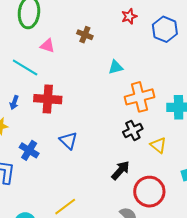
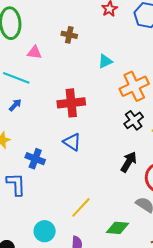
red cross: (48, 99) -> (71, 103), moved
blue arrow: (14, 102) -> (15, 105), moved, turned -144

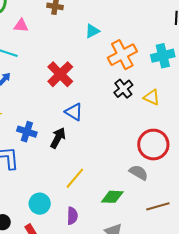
red cross: (71, 103) -> (60, 74), turned -36
blue triangle: (72, 142) -> (74, 112), moved
black arrow: (129, 162) -> (58, 138), moved

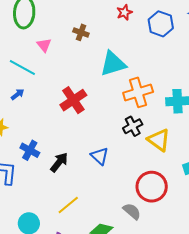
pink triangle: (21, 26) -> (44, 45), turned 35
cyan triangle: (92, 31) -> (113, 64), size x1.8
yellow triangle: (152, 97) -> (159, 140), size x1.4
blue triangle: (74, 112) -> (100, 156), moved

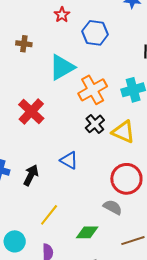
blue hexagon: (161, 24) -> (95, 33), moved

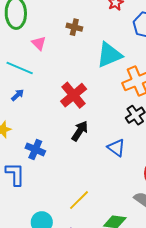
blue triangle: (69, 160) -> (116, 148), moved
black arrow: (31, 175) -> (80, 131), moved

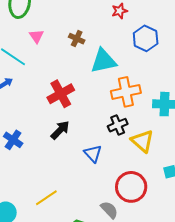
brown cross: (74, 27) -> (77, 39), moved

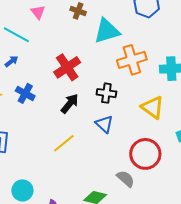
black cross: (118, 125) -> (106, 93), moved, turned 36
blue cross: (13, 140) -> (25, 93), moved
yellow line: (46, 198) -> (64, 143), moved

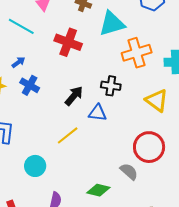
blue arrow: (11, 61) -> (18, 62), moved
red cross: (67, 67) -> (68, 42), moved, turned -36
blue triangle: (104, 124) -> (98, 113), moved, turned -36
cyan circle: (22, 190) -> (35, 166), moved

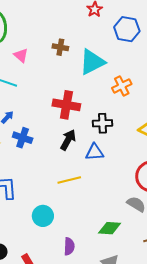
red cross: (68, 42) -> (66, 105), moved
orange cross: (137, 53) -> (122, 86), size x0.7
yellow line: (68, 135) -> (69, 180), turned 35

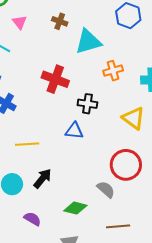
black arrow: (68, 140) -> (43, 178), moved
yellow line: (69, 180) -> (27, 144), moved
purple semicircle: (69, 246) -> (32, 219), turned -72

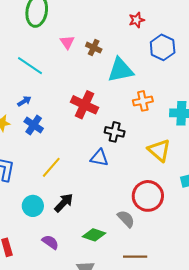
pink triangle: (19, 22) -> (67, 42), moved
yellow line: (27, 144) -> (51, 167), turned -50

